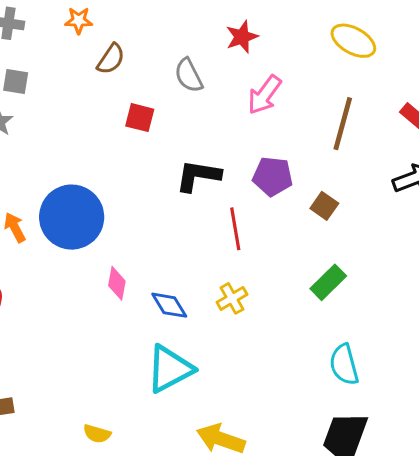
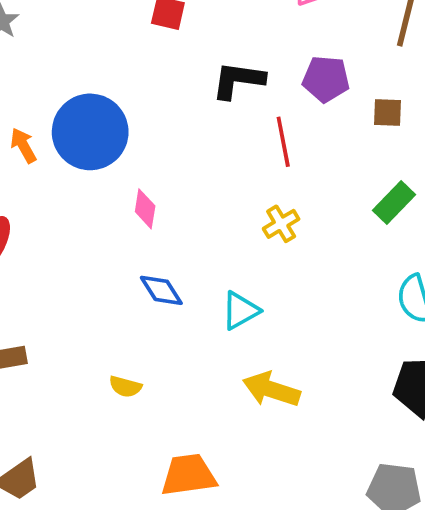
brown square: (324, 206) -> (388, 113), turned -32
blue diamond: (169, 305) -> (161, 290), moved
cyan triangle: (170, 369) -> (240, 311), moved, size x0.7

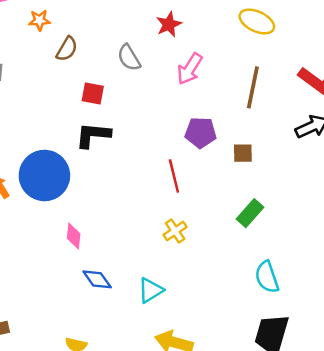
black L-shape: (238, 80) -> (93, 135), moved
pink diamond: (145, 209) -> (74, 236), moved

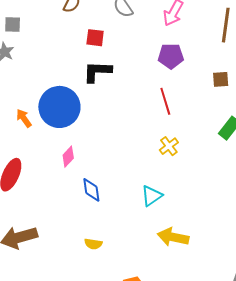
purple pentagon: (201, 133) -> (171, 56), moved
pink diamond: (74, 236) -> (68, 157), moved, turned 40
blue diamond: (97, 279) -> (91, 190), moved, turned 30

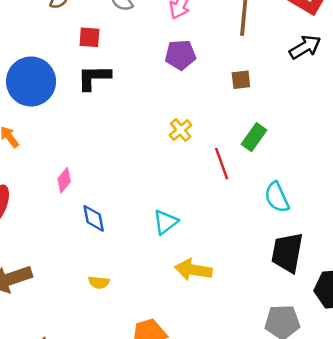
red line: (165, 101) -> (222, 164), moved
blue circle: (59, 107) -> (31, 81), moved
yellow cross: (169, 146) -> (181, 130), moved

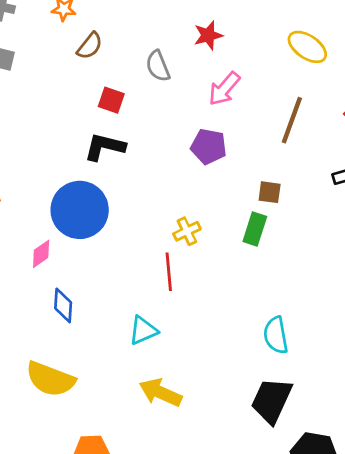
blue circle: (31, 81) -> (80, 210), moved
green rectangle: (254, 137) -> (255, 229), moved, turned -32
red line: (222, 164) -> (169, 272), moved
yellow semicircle: (99, 282) -> (50, 379), size x2.0

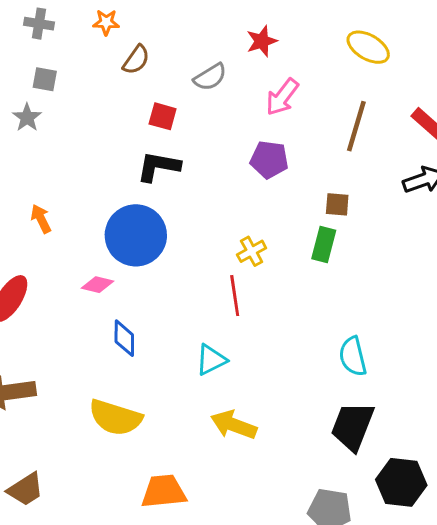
gray semicircle: (158, 66) -> (210, 77), turned -96
pink diamond: (41, 254) -> (98, 285), turned 52

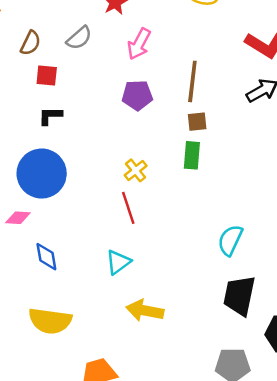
brown semicircle: (136, 60) -> (31, 43), moved
brown line: (356, 126) -> (192, 81), moved
black L-shape: (158, 166) -> (50, 116), size x0.7
cyan semicircle: (353, 356) -> (230, 240), turned 48

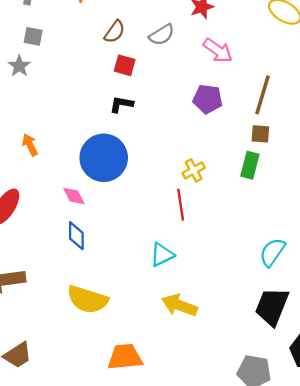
pink arrow: (139, 44) -> (218, 50), turned -92
pink diamond: (18, 218) -> (74, 196), turned 50
blue diamond: (46, 257) -> (76, 236), moved

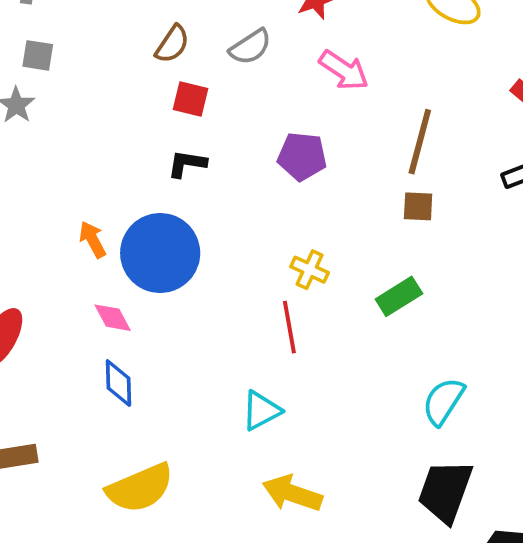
purple pentagon: (208, 99) -> (302, 156), moved
orange arrow: (30, 145) -> (93, 240), moved
green rectangle: (250, 165) -> (399, 296), moved, turned 45
yellow cross: (194, 170) -> (310, 270), turned -35
yellow semicircle: (88, 299) -> (140, 488), turned -39

